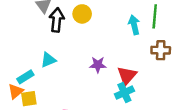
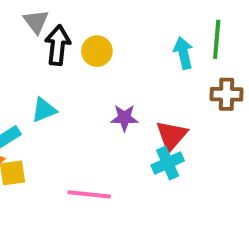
yellow circle: (82, 14) -> (97, 51), moved

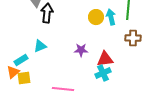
yellow circle: (97, 51) -> (96, 17), moved
red triangle: (172, 136) -> (105, 59), turned 42

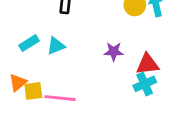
cyan rectangle: (21, 60) -> (29, 43), moved
pink line: (63, 89) -> (60, 98), moved

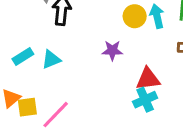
purple star: (114, 51) -> (112, 50), moved
pink line: (60, 98) -> (56, 115), turned -52

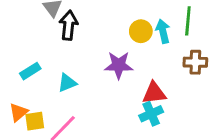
purple star: (112, 50) -> (119, 65), size x1.4
cyan triangle: (51, 59) -> (67, 83), moved

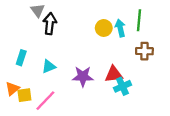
purple star: (119, 65) -> (83, 76), moved
cyan rectangle: (30, 71) -> (21, 58), turned -40
cyan cross: (151, 114) -> (122, 86), moved

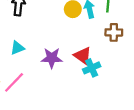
red triangle: (114, 74) -> (83, 56), turned 42

